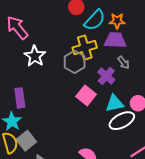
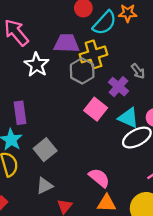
orange star: (117, 21) -> (128, 13), moved
purple trapezoid: (115, 40) -> (67, 43), moved
cyan triangle: (115, 103) -> (128, 118), turned 36
gray square: (26, 141) -> (45, 150), moved

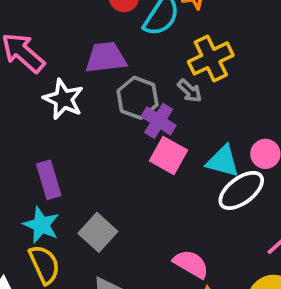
yellow cross: (93, 54) -> (211, 58), moved
gray arrow: (138, 71) -> (190, 91), moved
purple cross: (118, 87) -> (159, 121), moved

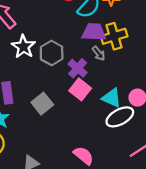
purple trapezoid: (106, 58) -> (94, 32), moved
gray hexagon: (138, 98) -> (52, 53), moved
gray square: (98, 232) -> (42, 104), moved

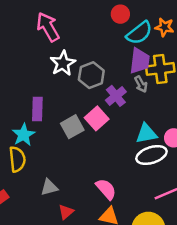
purple trapezoid: (94, 32) -> (140, 61), turned 85
pink square: (80, 89) -> (97, 118), moved
cyan triangle: (112, 98) -> (146, 134), turned -45

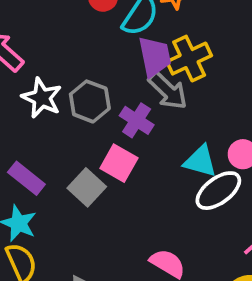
gray arrow: (141, 84) -> (168, 91), size x1.6
purple rectangle: (37, 109) -> (26, 178), turned -35
cyan triangle: (146, 134) -> (200, 161), turned 45

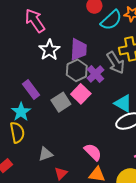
purple trapezoid: (155, 57) -> (79, 49), moved
gray hexagon: (90, 101) -> (77, 70), moved

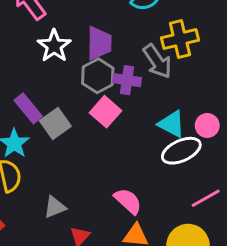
purple cross: (96, 74) -> (127, 80), turned -36
gray square: (61, 102) -> (55, 123), moved

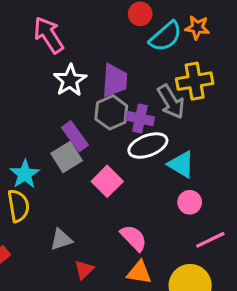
purple rectangle: (28, 108) -> (75, 136), moved
pink square: (105, 112) -> (107, 181), moved
pink circle: (207, 125) -> (190, 202), moved
white ellipse: (181, 151) -> (148, 146), moved

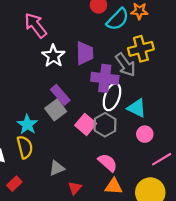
gray hexagon: (111, 112) -> (105, 125), moved
purple cross: (140, 118) -> (105, 78), size x1.4
white ellipse: (148, 146) -> (112, 97), turned -44

